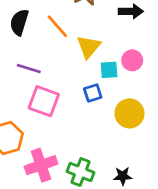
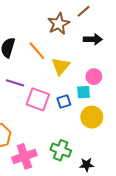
cyan square: (109, 70) -> (84, 92), moved
pink square: (44, 101) -> (38, 99), moved
green cross: (80, 172) -> (61, 150), moved

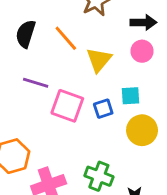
pink circle: (94, 77) -> (142, 51), moved

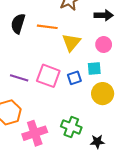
orange line: (66, 38) -> (47, 27), turned -42
pink circle: (142, 51) -> (104, 45), moved
purple line: (36, 83) -> (19, 78), moved

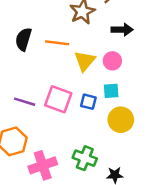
pink circle: (104, 45) -> (112, 61), moved
blue square: (74, 78) -> (88, 102), turned 32

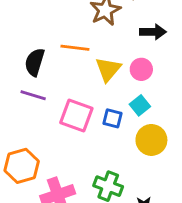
black semicircle: (23, 39) -> (35, 62), moved
cyan square: (111, 91) -> (140, 105), turned -35
purple line: (25, 102) -> (33, 95), moved

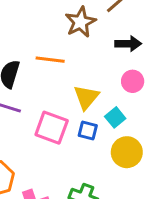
yellow triangle: (108, 69) -> (86, 97), moved
pink circle: (141, 69) -> (133, 81), moved

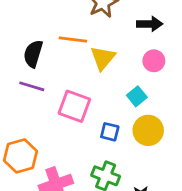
yellow triangle: (86, 97) -> (103, 58), moved
blue square: (88, 130) -> (110, 132), moved

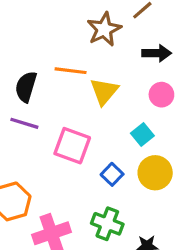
blue square: (110, 132) -> (112, 174), turned 30

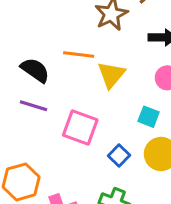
black semicircle: (26, 87) -> (35, 70), turned 108
cyan square: (142, 134) -> (149, 117), turned -30

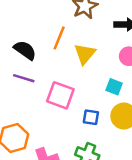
orange line: (79, 55) -> (59, 38), turned -75
blue square: (119, 156) -> (91, 117), turned -35

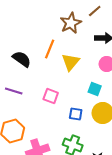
purple line: (24, 78) -> (14, 91), moved
pink square: (60, 95) -> (51, 96), size x0.7

